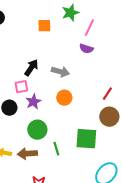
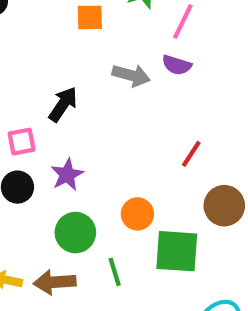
gray arrow: (60, 72) -> (131, 75), moved
pink square: (21, 87) -> (22, 142), moved
red line: (107, 94) -> (191, 154), moved
orange circle: (64, 98) -> (137, 214), moved

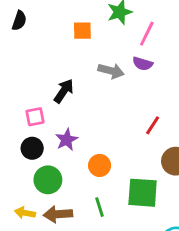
orange circle: (137, 214) -> (100, 165), moved
green circle: (75, 233) -> (48, 180), moved

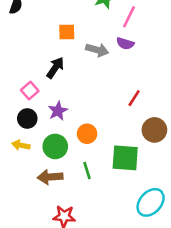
orange square: (82, 31) -> (67, 32), moved
pink square: (35, 117) -> (30, 91), turned -30
green circle: (48, 180) -> (55, 146), moved
yellow arrow: (25, 213) -> (21, 145), moved

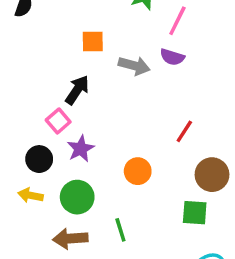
pink square: (30, 91) -> (58, 121), moved
orange circle: (87, 134) -> (138, 171), moved
green square: (125, 158) -> (195, 213), moved, size x0.7

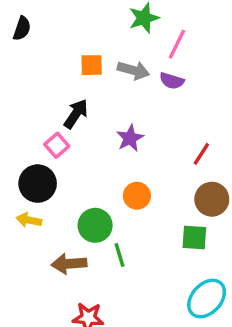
gray arrow: (134, 66) -> (133, 70), moved
red line: (184, 131) -> (201, 154), moved
purple star: (81, 149) -> (130, 138), moved
black circle: (39, 159) -> (38, 184), size x1.4
green circle: (77, 197) -> (95, 225), moved

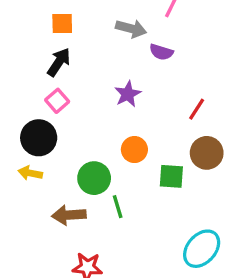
orange square: (92, 65) -> (62, 23), moved
purple semicircle: (172, 81) -> (161, 52), moved
black arrow: (76, 114) -> (59, 62), moved
green square: (194, 238) -> (171, 176), moved

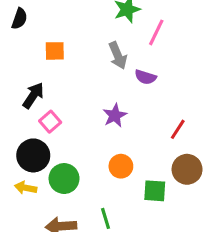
gray arrow: (131, 29) -> (118, 56), turned 52
black arrow: (59, 62) -> (33, 95), moved
green circle: (94, 178) -> (64, 179), moved

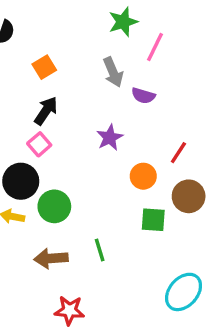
orange square: (55, 51) -> (44, 67), turned -30
black arrow: (33, 95) -> (46, 111), moved
orange circle: (121, 166) -> (143, 176), moved

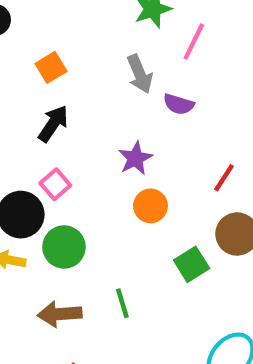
pink square: (39, 144) -> (55, 184), moved
orange circle: (143, 176) -> (151, 206), moved
green square: (153, 220) -> (192, 264), turned -36

